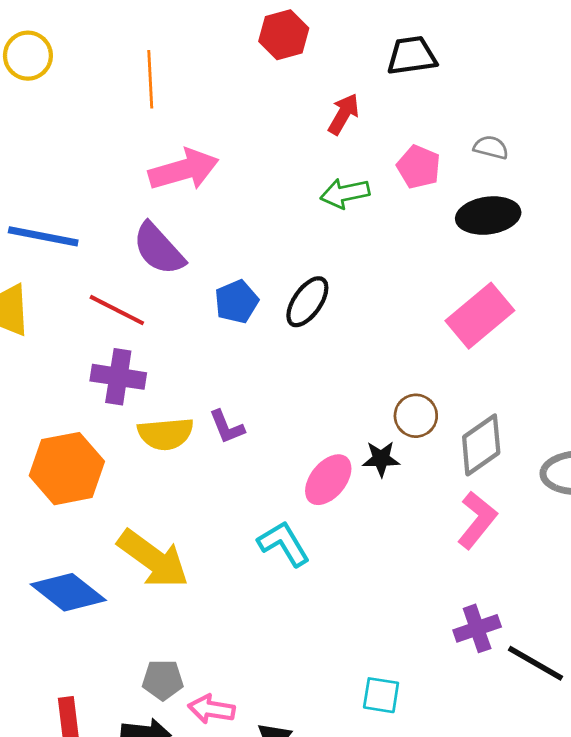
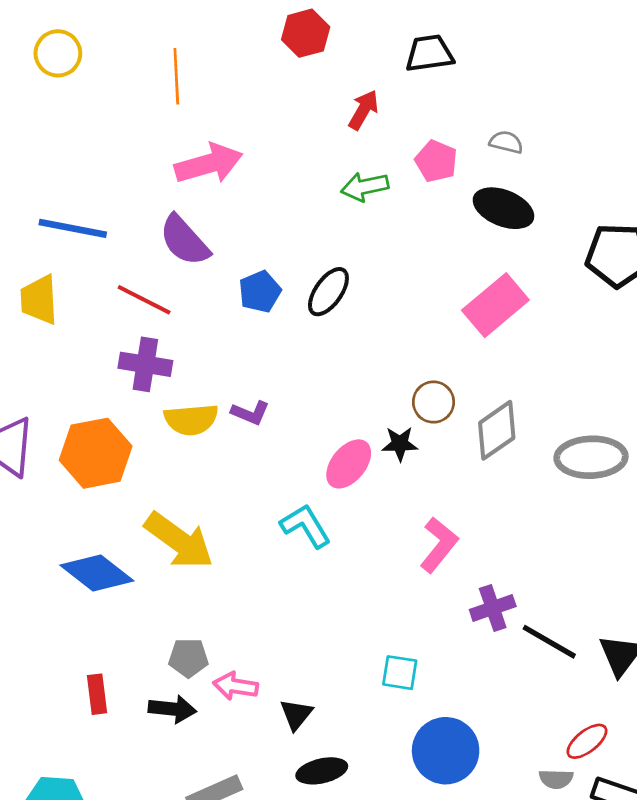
black ellipse: (488, 216) -> (503, 208), turned 30
purple L-shape: (227, 427) -> (250, 413), turned -45
pink L-shape: (477, 520) -> (439, 545), moved

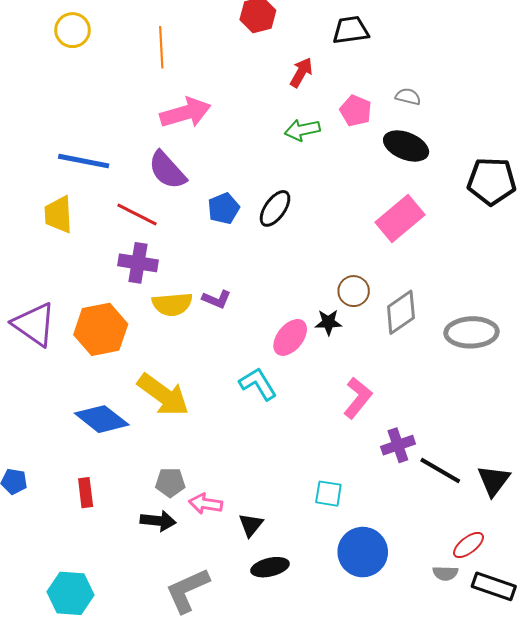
red rectangle: (97, 694) -> (86, 493), moved

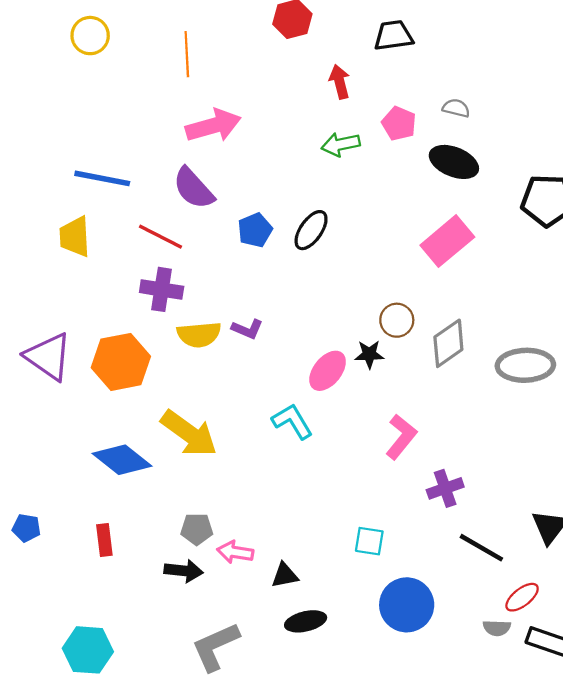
red arrow: (301, 72) -> (340, 82), turned -44
black line: (440, 470) -> (481, 548), moved
black triangle: (251, 525) -> (285, 575), turned 40

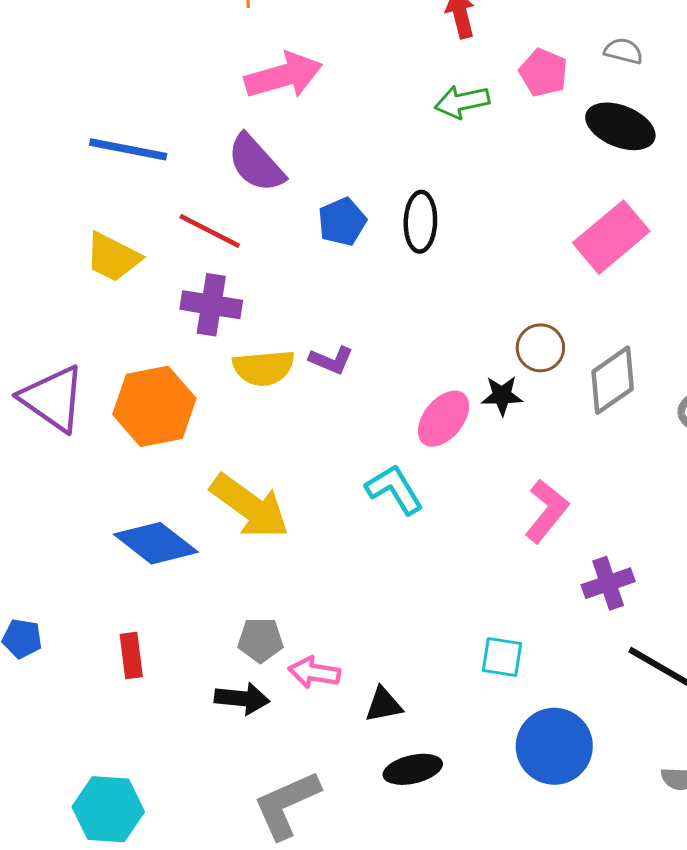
black ellipse: (311, 230) -> (420, 222), turned -33
yellow trapezoid: (75, 237) -> (113, 257), moved, turned -60

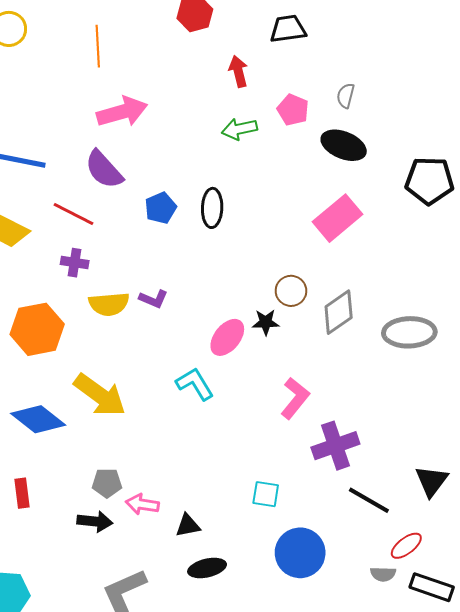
gray semicircle: (623, 51) -> (346, 96), turned -90
purple cross: (211, 305) -> (75, 263), size x0.7
purple cross: (608, 583) -> (335, 446), size x1.4

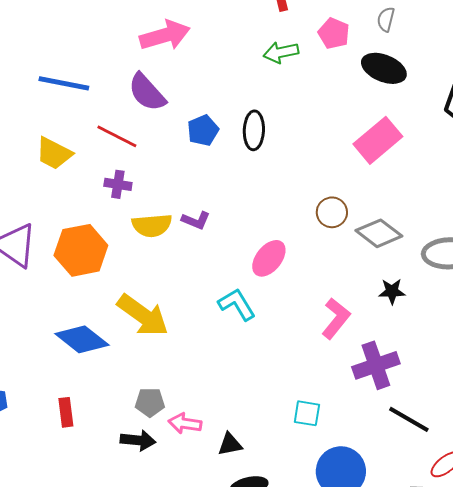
gray diamond: (339, 312) -> (379, 233), turned 72
black star: (266, 322) -> (392, 291), moved

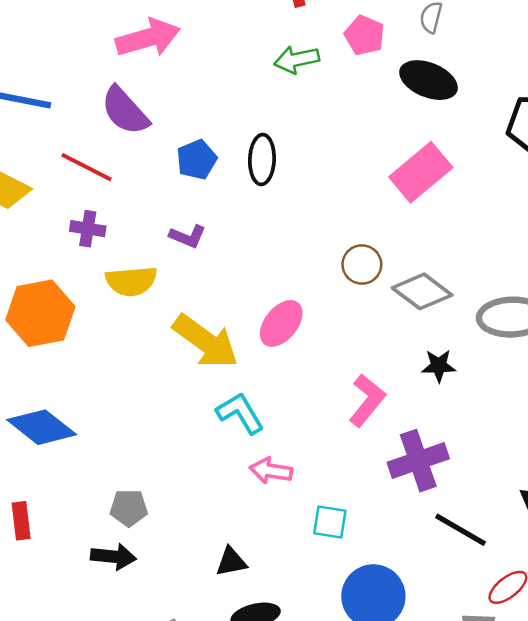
purple L-shape: (196, 220) -> (188, 236), moved
cyan L-shape: (237, 304) -> (240, 413), moved
yellow arrow: (143, 315) -> (206, 341), moved
pink arrow: (185, 423) -> (271, 471), moved

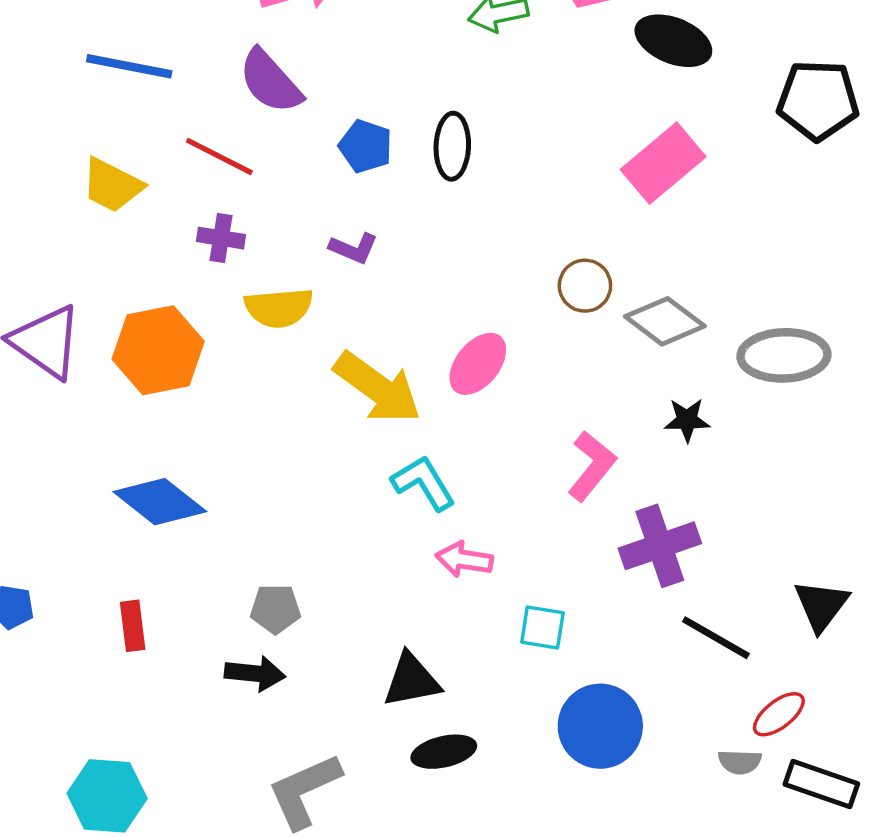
blue pentagon: (197, 159) -> (366, 146), turned -30
black triangle: (231, 562) -> (411, 680), size x1.4

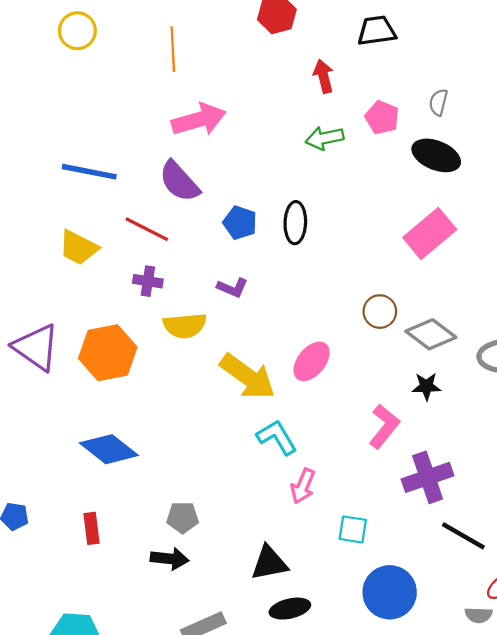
black star: (687, 420) -> (426, 386), moved
pink arrow: (464, 559) -> (303, 486), turned -76

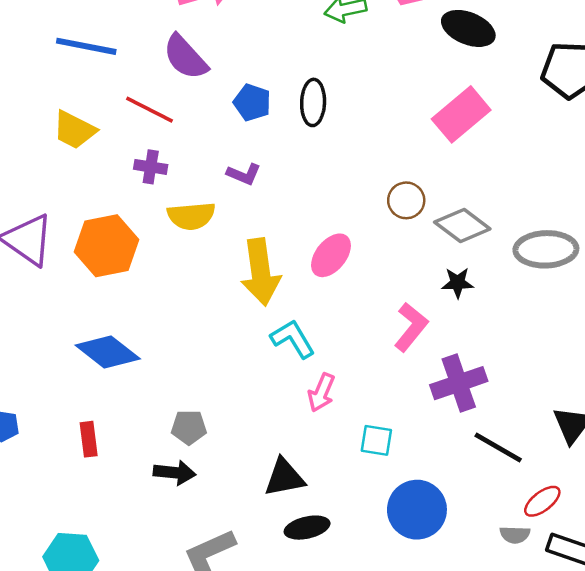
yellow arrow: (248, 377) -> (261, 272), turned 46

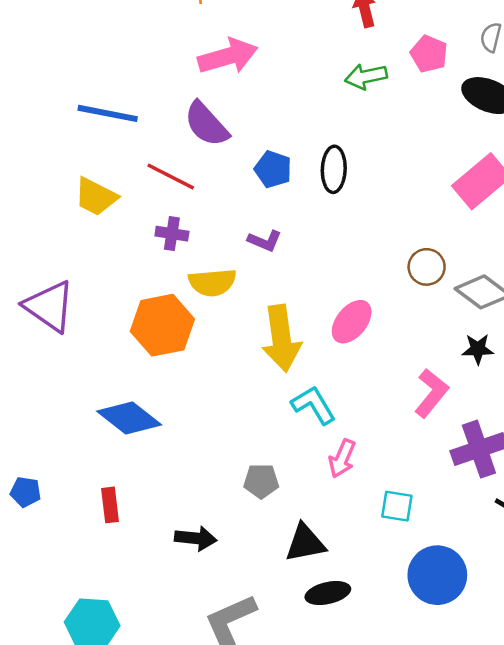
orange hexagon: (107, 246) -> (162, 325), moved
gray pentagon: (189, 427) -> (261, 481), moved

